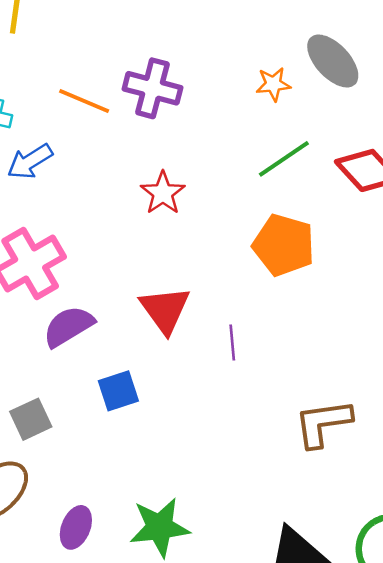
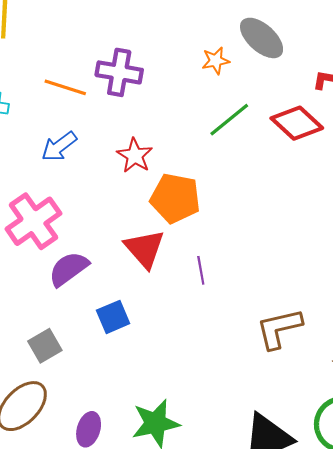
blue arrow: (30, 161) -> (59, 146), moved
orange pentagon: (284, 245) -> (175, 198), moved

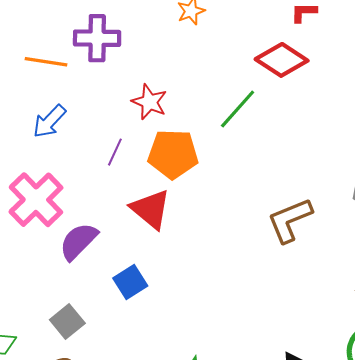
green line: (229, 120) -> (238, 109), moved
red star: (135, 156) -> (149, 102), moved
purple line: (201, 270) -> (115, 152), moved, turned 44
brown L-shape: (279, 328) -> (290, 220), moved

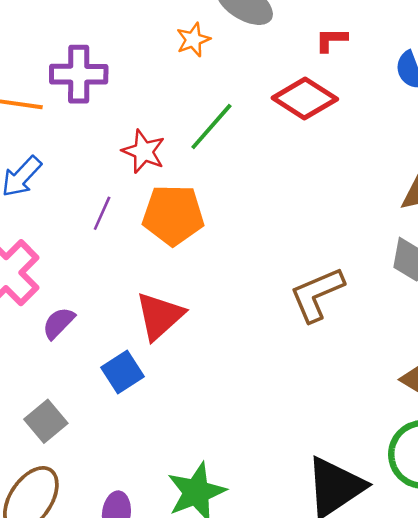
green line: (238, 109) -> (211, 126), moved
red triangle: (151, 209) -> (160, 316), moved, turned 39
purple semicircle: (78, 241) -> (59, 323), size x0.7

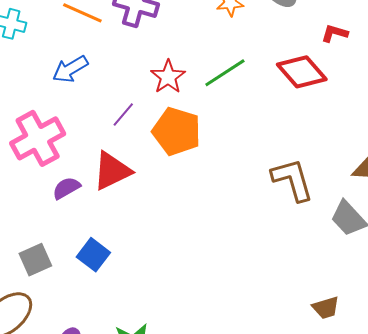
brown L-shape: (317, 294) -> (292, 180), moved, turned 81
red triangle: (160, 316) -> (112, 171), moved
blue square: (123, 372) -> (93, 255), moved, turned -36

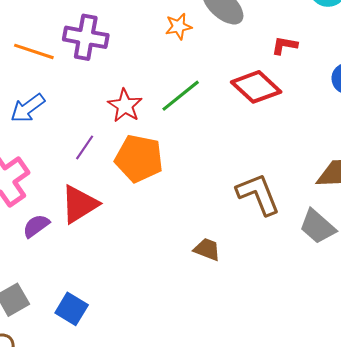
blue square: (93, 255) -> (72, 309), moved
brown trapezoid: (326, 308) -> (207, 249), moved, turned -136

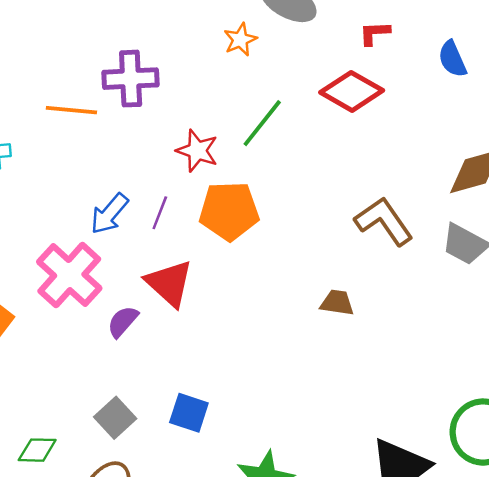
blue arrow: (28, 108) -> (109, 214), moved
red triangle: (79, 204) -> (169, 283), turned -33

